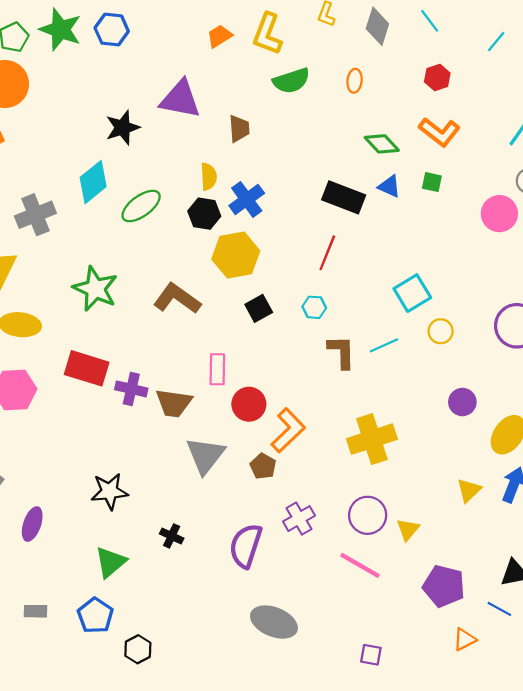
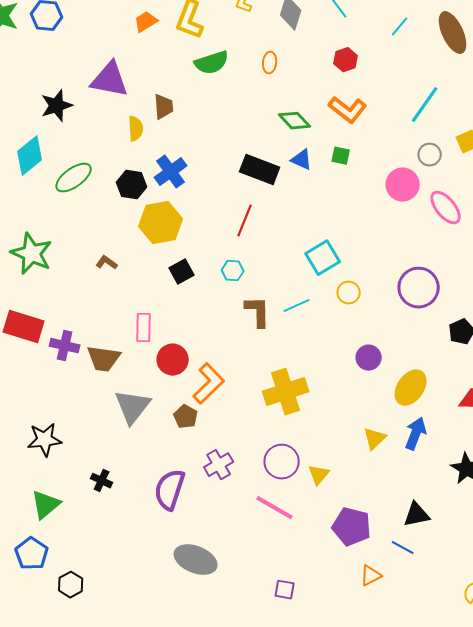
yellow semicircle: (209, 177) -> (136, 129), moved
brown L-shape: (177, 299) -> (107, 263), size x0.5

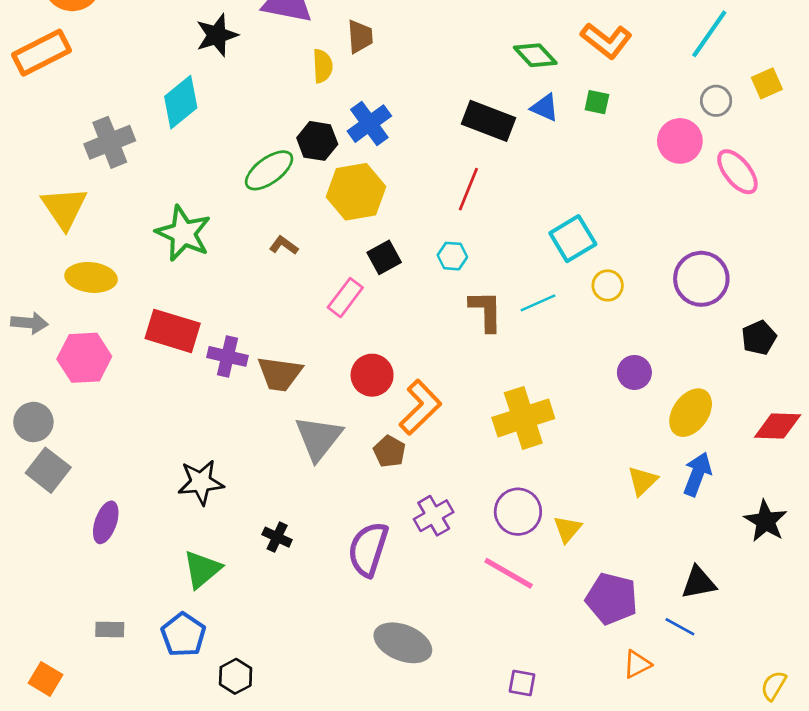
green ellipse: (74, 178) -> (269, 170), moved
pink rectangle: (144, 328) -> (345, 298), moved, turned 36

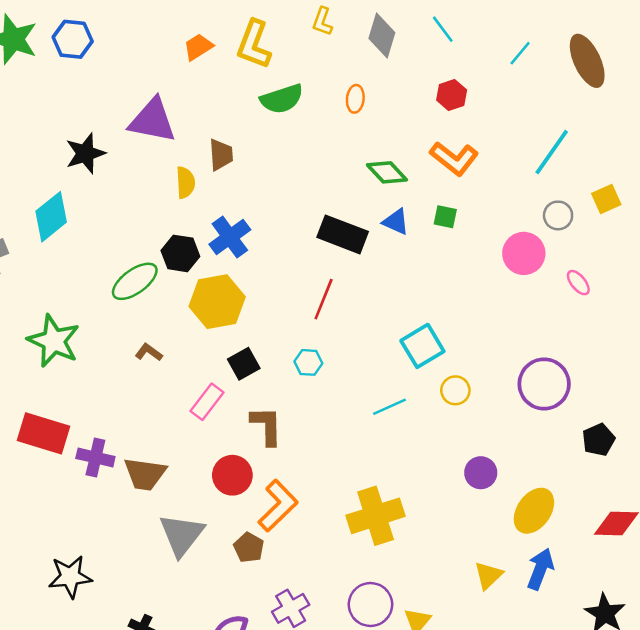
pink ellipse: (737, 172) -> (578, 283), size x0.6
brown L-shape: (486, 311) -> (267, 426), moved

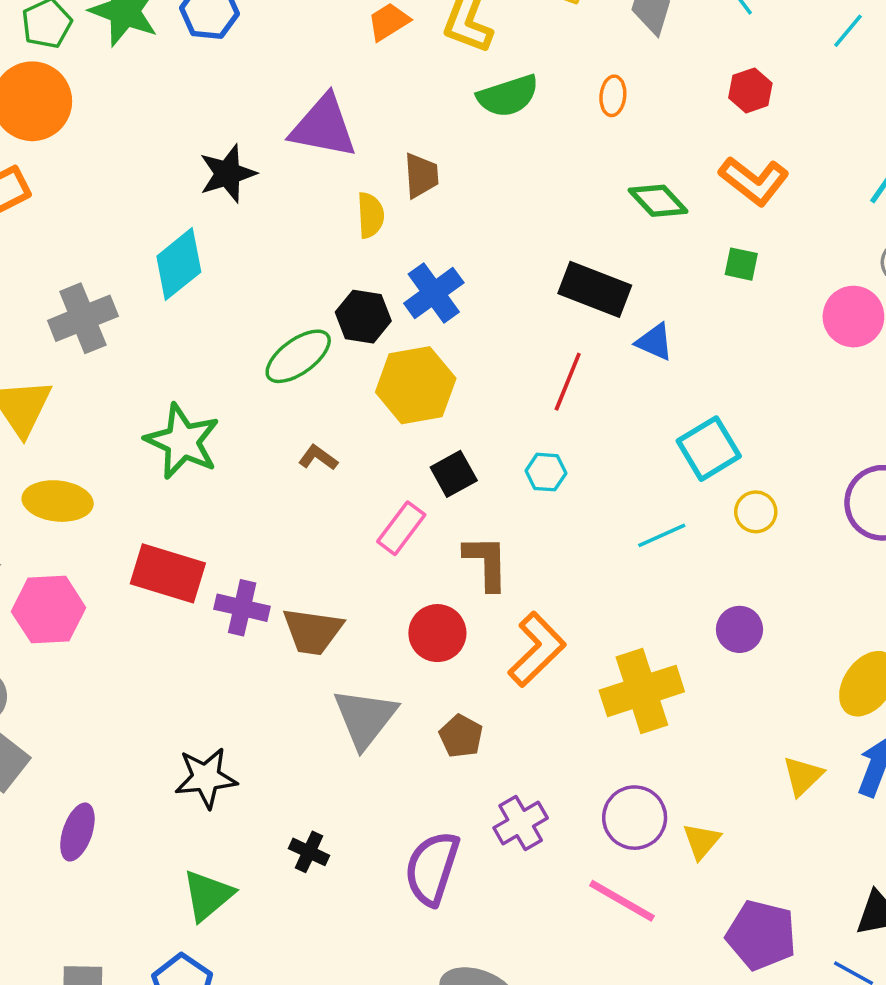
blue triangle: (396, 222) -> (654, 342), moved
purple circle: (481, 473) -> (739, 629), moved
orange L-shape: (278, 506) -> (537, 649), moved

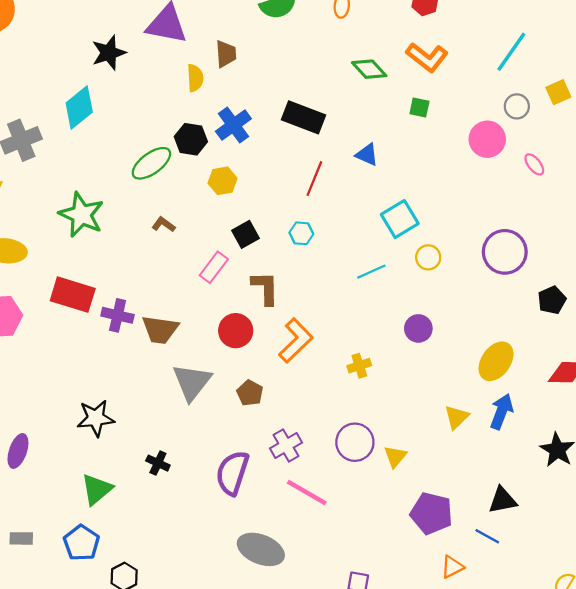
black rectangle: (595, 289) -> (303, 117), moved
yellow hexagon: (416, 385) -> (223, 181), size x0.6
yellow cross: (642, 691) -> (359, 366), size x0.5
pink line: (622, 901) -> (307, 493), moved

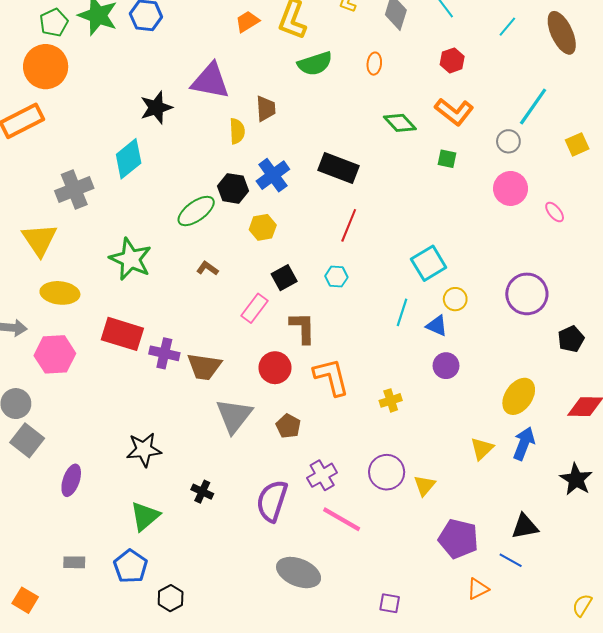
gray circle: (517, 106) -> (508, 141), moved
blue triangle: (367, 155) -> (437, 326), moved
cyan line: (371, 272) -> (402, 312), turned -48
orange L-shape: (296, 340) -> (331, 377), turned -60

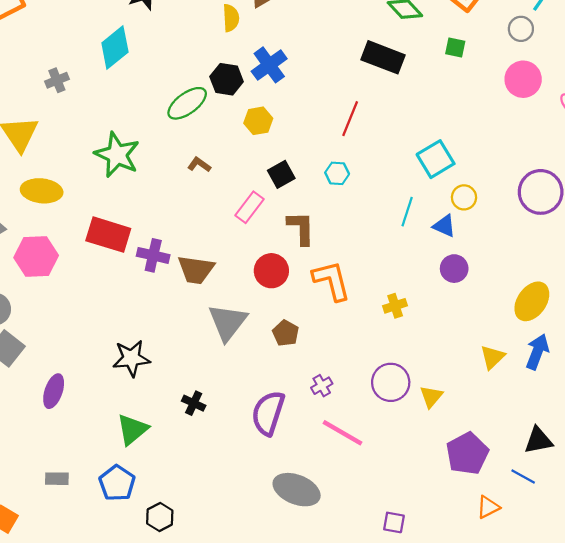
black rectangle: (338, 168) -> (383, 57), moved
gray cross: (74, 190) -> (57, 80), size x0.6
purple cross: (322, 475) -> (322, 386), size x0.7
purple pentagon: (458, 539) -> (467, 453), turned 30

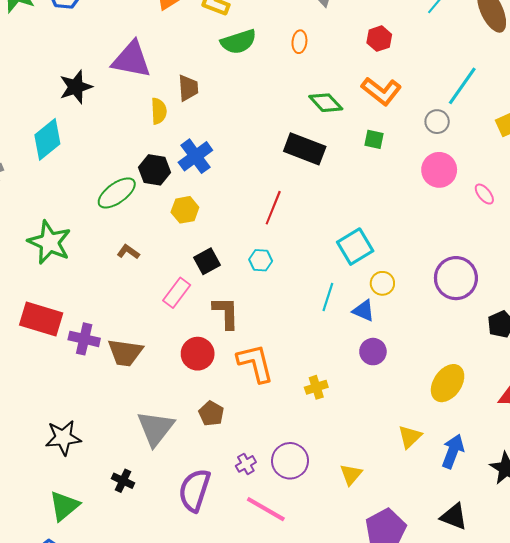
gray triangle: (228, 322) -> (156, 428), moved
blue arrow: (537, 352) -> (453, 451), moved
purple circle: (391, 382) -> (290, 461), moved
black triangle: (538, 440) -> (454, 516), turned 32

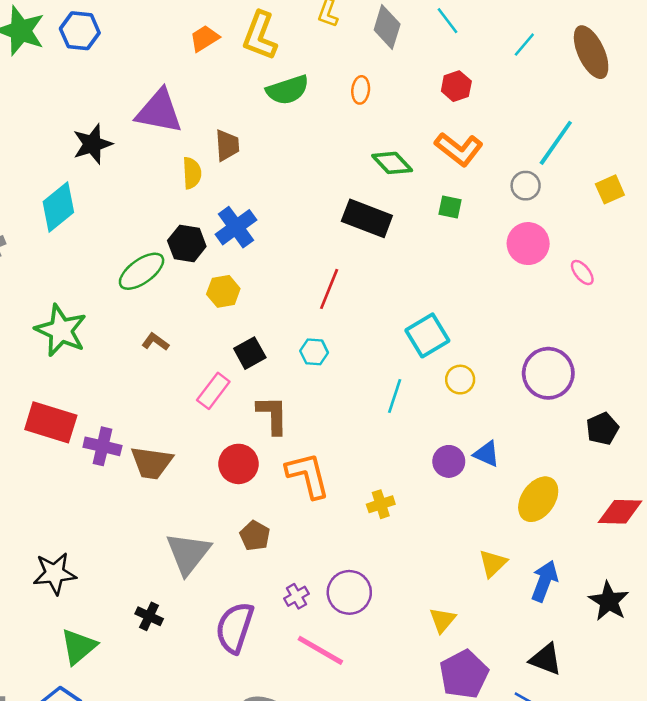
blue triangle: (364, 311) -> (487, 454), moved
black star: (63, 438) -> (55, 573), moved
yellow triangle: (351, 474) -> (442, 620), moved

